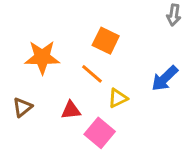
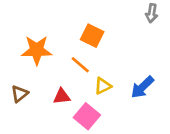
blue arrow: (165, 78) -> (142, 87), moved

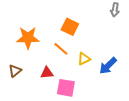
yellow triangle: (103, 86) -> (84, 59), moved
pink square: (87, 116) -> (66, 88), turned -30

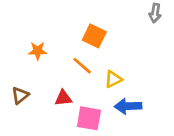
orange star: (28, 38) -> (38, 51), size x0.6
blue arrow: (108, 66) -> (128, 106), moved, turned 42

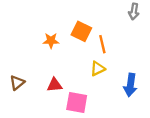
orange star: (38, 51) -> (51, 41), moved
orange line: (82, 66) -> (102, 44), moved, turned 36
blue arrow: (128, 106) -> (130, 85), moved, turned -80

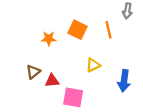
orange line: (102, 44) -> (109, 30), moved
brown triangle: (17, 83) -> (33, 72), moved

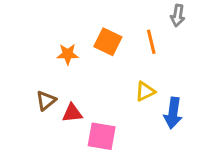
yellow triangle: (93, 65) -> (145, 91), moved

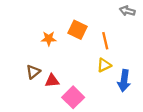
gray arrow: (178, 15) -> (127, 11), turned 96
orange line: (151, 42) -> (105, 41), moved
pink square: (102, 136) -> (73, 97), turned 35

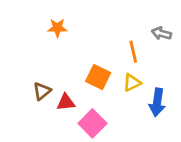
gray arrow: (127, 11) -> (161, 33), moved
orange square: (78, 30) -> (98, 77), moved
orange star: (49, 39) -> (57, 28), moved

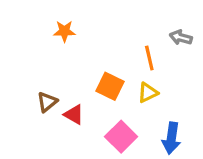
red triangle: (66, 102) -> (74, 115), turned 36
blue arrow: (157, 102) -> (171, 138), moved
pink square: (92, 123) -> (121, 137), moved

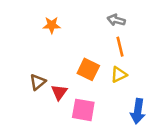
gray arrow: (181, 37) -> (116, 20), moved
red triangle: (74, 115) -> (59, 92), turned 36
pink square: (121, 137) -> (83, 110), moved, turned -35

